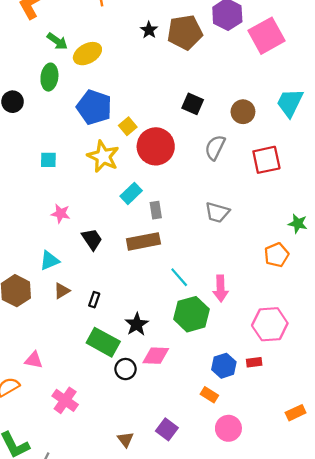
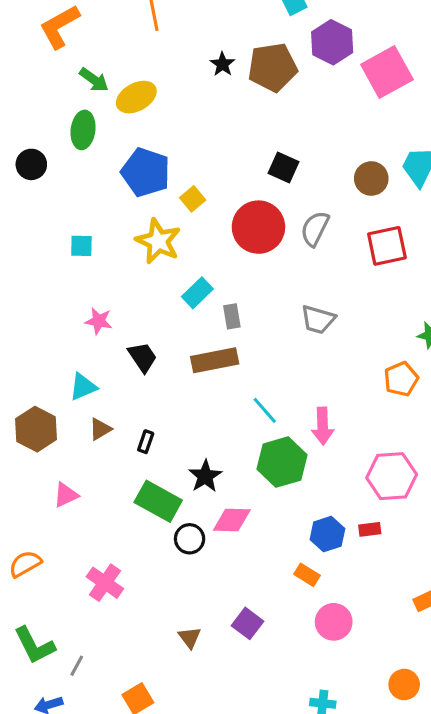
brown circle: (243, 112) -> (371, 179), moved
red circle: (156, 146) -> (258, 227), moved
pink triangle: (34, 360) -> (66, 495), moved, turned -36

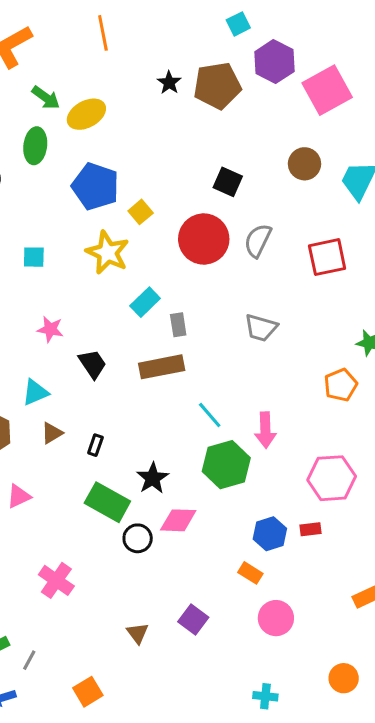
brown circle: (371, 179) -> (305, 164), moved

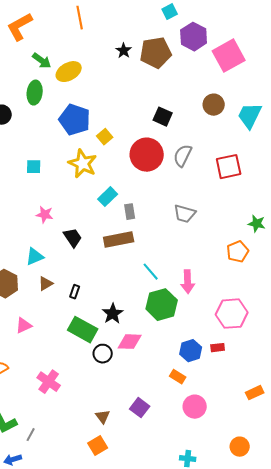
orange square: (88, 692) -> (98, 446), moved

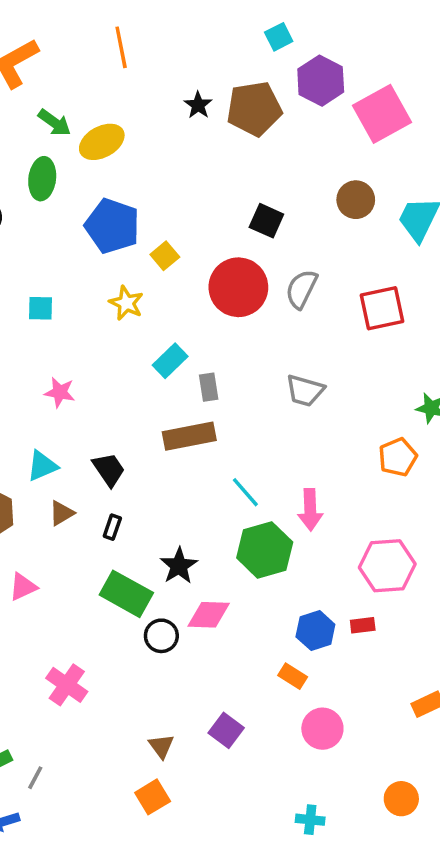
yellow star: (83, 164) -> (126, 303), size x0.7
black trapezoid: (73, 238) -> (109, 469), moved

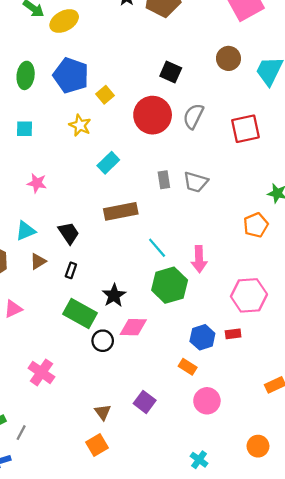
green ellipse: (42, 179) -> (26, 75), moved
gray rectangle: (209, 387) -> (164, 180), moved
cyan cross: (310, 820) -> (199, 460), turned 30

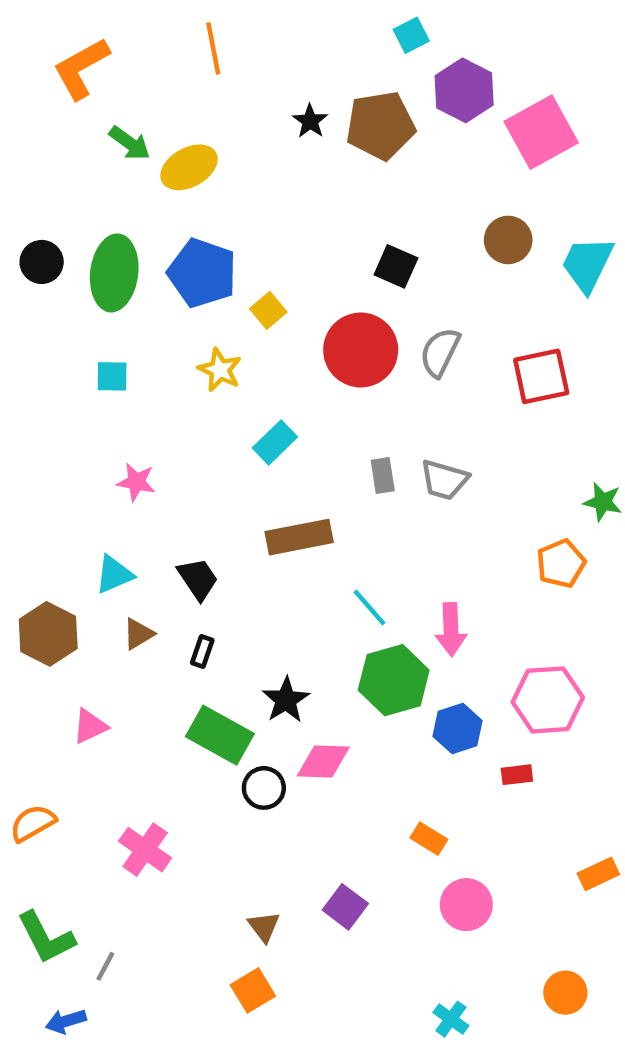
green ellipse: (26, 75) -> (114, 273), size x1.4
blue hexagon: (202, 337) -> (458, 729), moved

